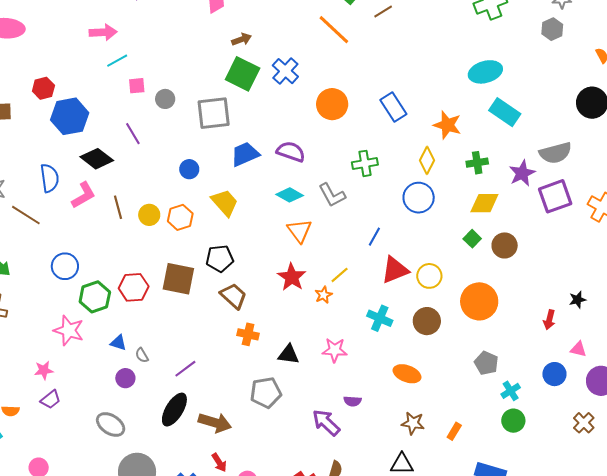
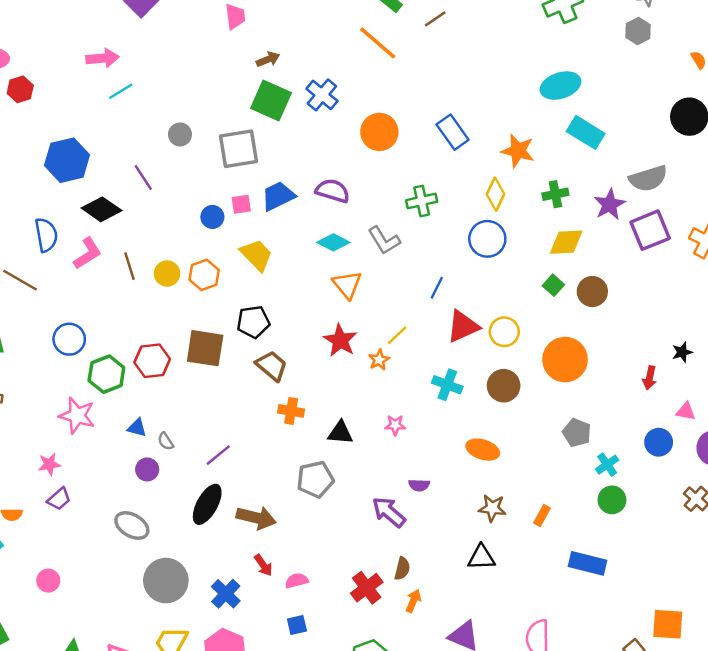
pink square: (137, 86) -> (241, 204), moved
red hexagon: (43, 88) -> (20, 89), moved
pink star: (335, 350) -> (395, 425), size x0.7

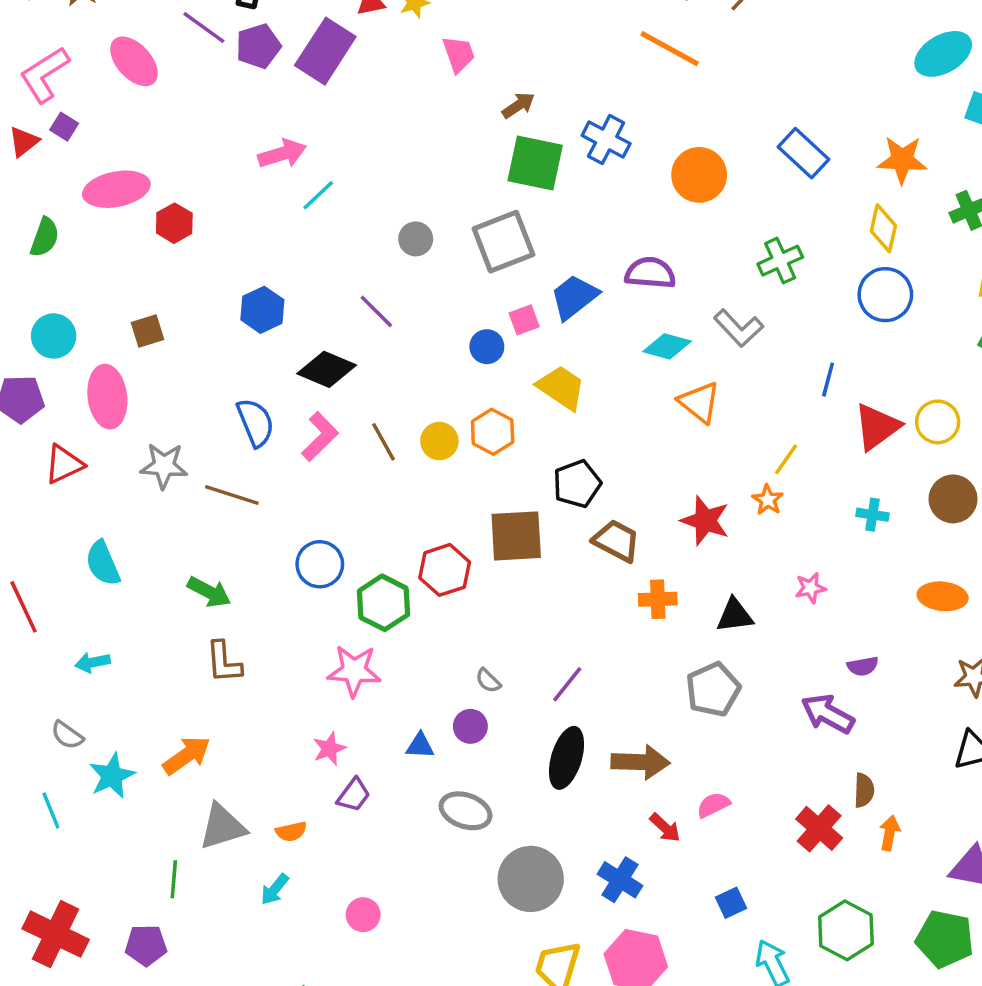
blue hexagon: (67, 160) -> (262, 310), size x0.7
red star: (340, 340) -> (705, 521), moved
cyan cross: (447, 385) -> (872, 515), size x0.7
blue triangle: (137, 428) -> (420, 746), moved
pink semicircle: (297, 581) -> (713, 805), moved

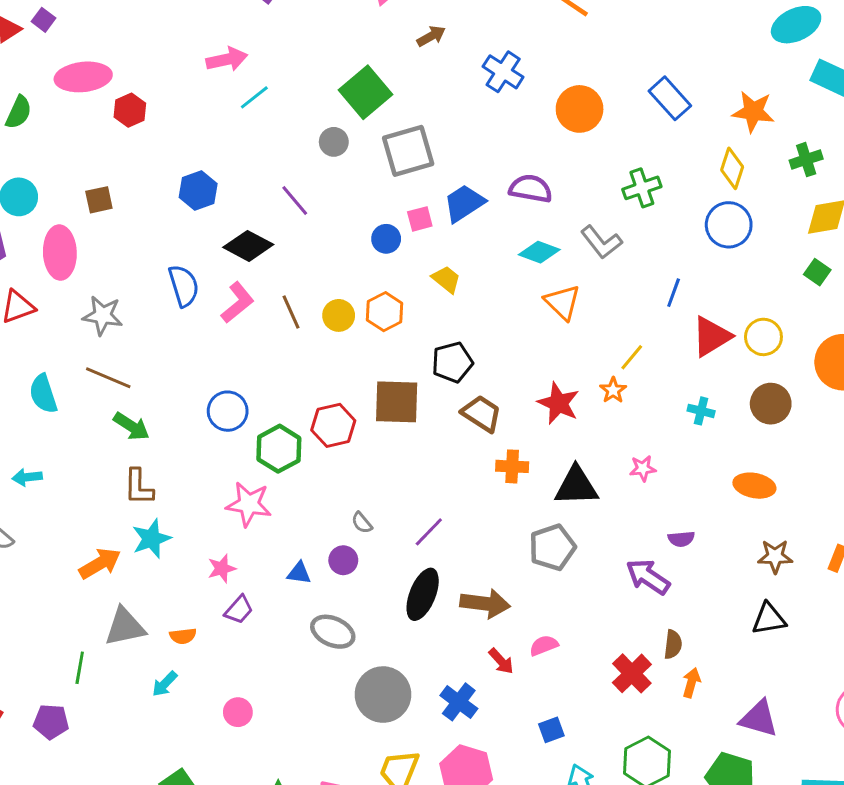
green square: (535, 163) -> (365, 92), moved, turned 33
yellow trapezoid: (561, 388) -> (446, 279), size x0.7
brown line: (232, 495) -> (108, 378), moved
black triangle: (735, 615) -> (576, 486), size x1.4
cyan star: (112, 776) -> (151, 539), moved

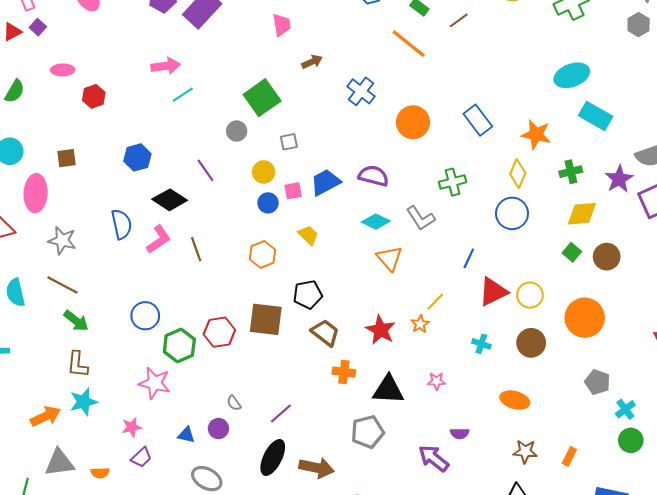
pink ellipse: (83, 77) -> (63, 70), size x0.6
gray square: (408, 151) -> (289, 142), size x0.5
yellow circle: (339, 315) -> (264, 172), moved

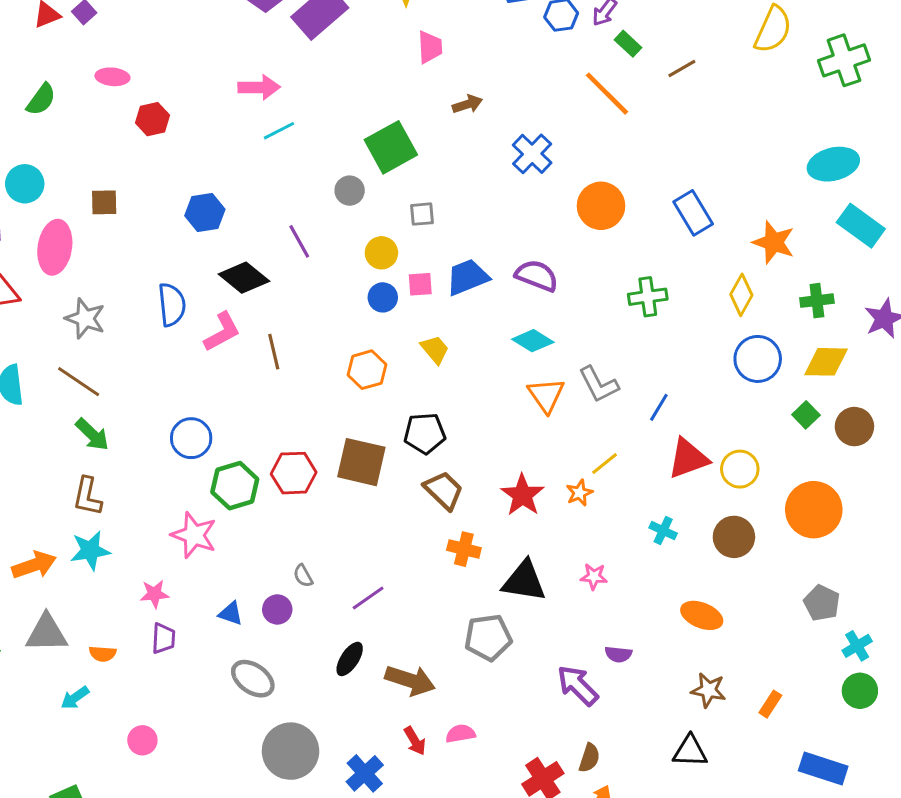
blue circle: (512, 213) -> (758, 359), moved
gray L-shape: (421, 218) -> (599, 384), moved
purple trapezoid: (141, 457) -> (163, 638), turned -50
black ellipse: (273, 457) -> (350, 659), size x0.7

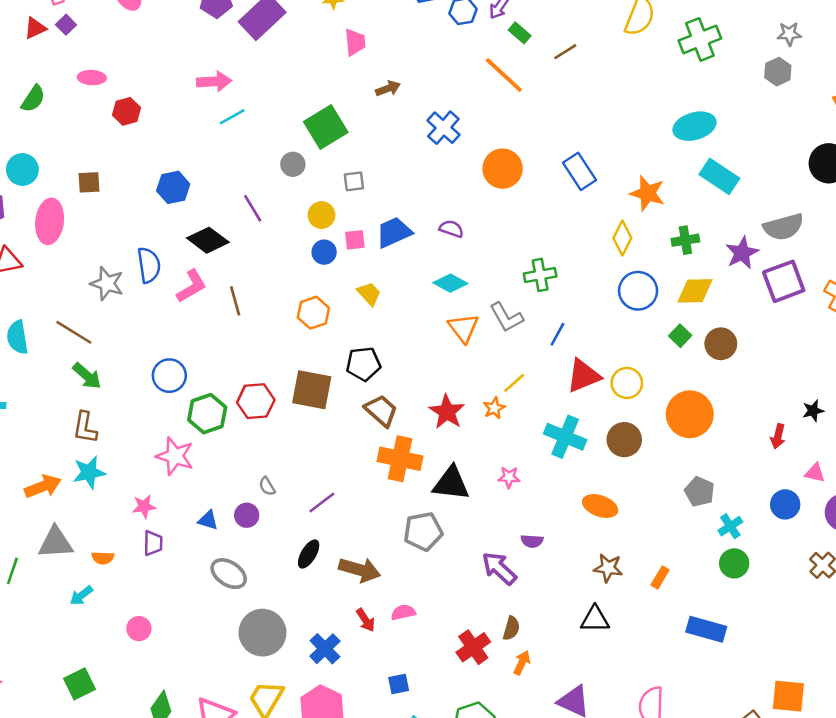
purple semicircle: (537, 276) -> (451, 229), size x0.7
green cross: (648, 297) -> (540, 275), moved
gray star: (85, 318) -> (107, 284), moved
cyan cross: (663, 531) -> (565, 437), size x1.8
orange cross: (464, 549) -> (400, 459), size x1.6

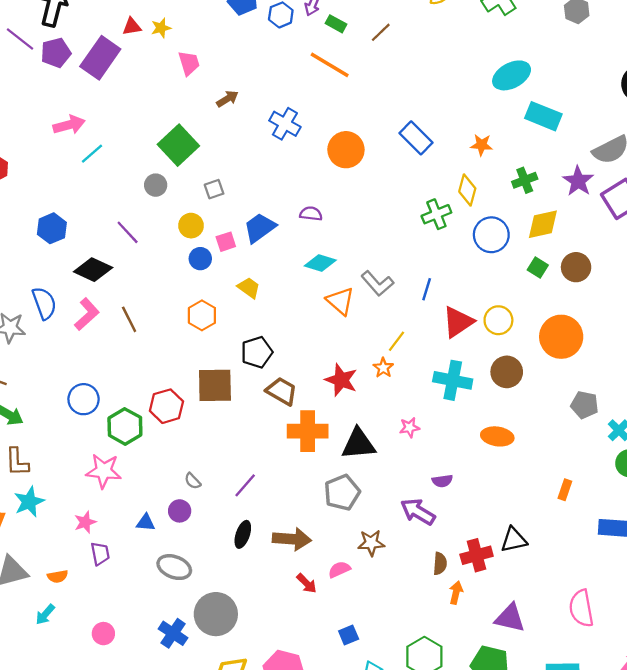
orange star: (647, 193) -> (482, 145), size x0.7
green cross: (540, 275) -> (436, 214), moved
brown star: (608, 568) -> (371, 543), moved
red cross: (473, 647) -> (477, 555), moved, turned 32
blue cross: (325, 649) -> (173, 633), moved

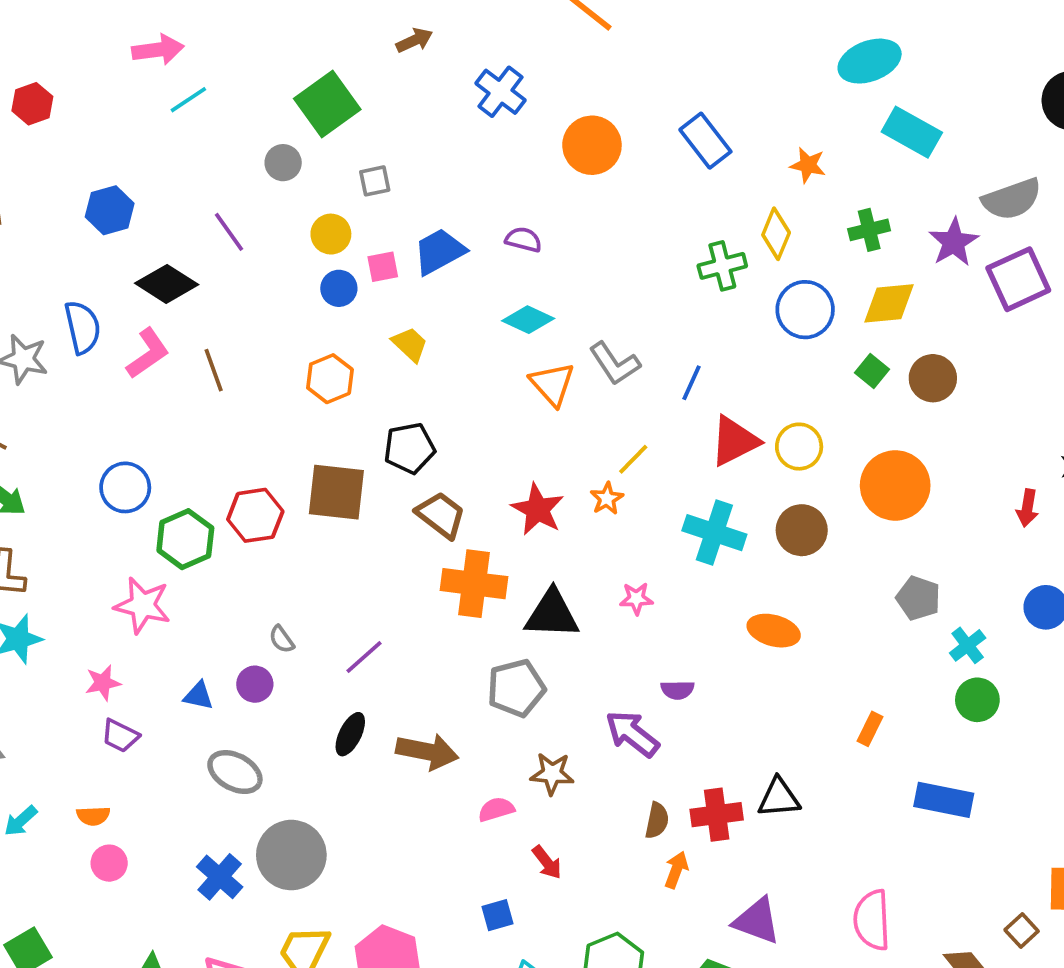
purple trapezoid: (100, 554) -> (120, 736), turned 120
orange semicircle: (58, 576) -> (93, 816), moved
red arrow: (307, 583) -> (547, 862), moved

